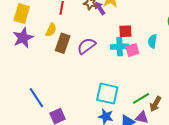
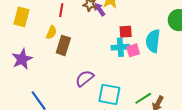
purple star: (23, 38) -> (22, 59), moved
cyan semicircle: (152, 41) -> (153, 41), size x1.6
purple semicircle: (87, 46) -> (85, 78), moved

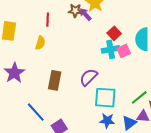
red square: (126, 32) -> (114, 33), turned -32
brown rectangle: (63, 45) -> (55, 80), moved
purple semicircle: (85, 78) -> (89, 77), moved

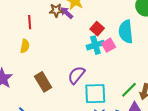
brown rectangle: (55, 80) -> (43, 82), turned -36

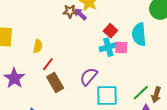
red line: (30, 22) -> (48, 64), moved, turned 40
pink square: (109, 45) -> (121, 48), turned 32

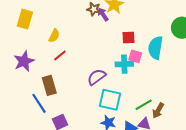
red square: (110, 31) -> (128, 37), turned 32
cyan cross: (108, 47) -> (124, 64), moved
brown rectangle: (55, 82) -> (49, 85), moved

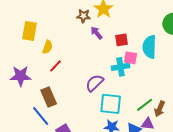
purple arrow: (103, 14) -> (96, 33), moved
yellow rectangle: (25, 19) -> (29, 31), moved
purple star: (24, 61) -> (21, 76), turned 30

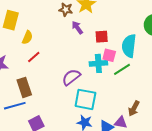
green line: (145, 105) -> (122, 69), moved
blue line: (41, 116) -> (15, 106), turned -70

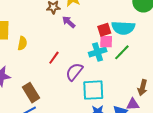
red square: (102, 37) -> (104, 30), moved
cyan semicircle: (129, 46) -> (123, 28), turned -80
red line: (34, 57) -> (54, 58), moved

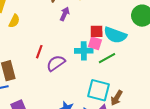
purple arrow: (69, 22) -> (65, 14), turned 56
red line: (54, 58) -> (39, 52), moved, turned -32
cyan square: (93, 90) -> (98, 90), moved

